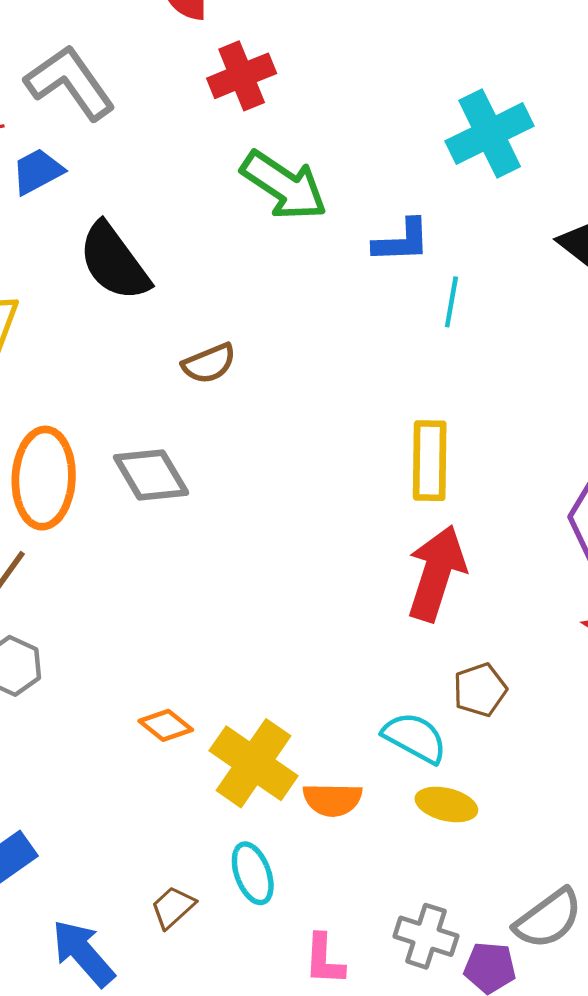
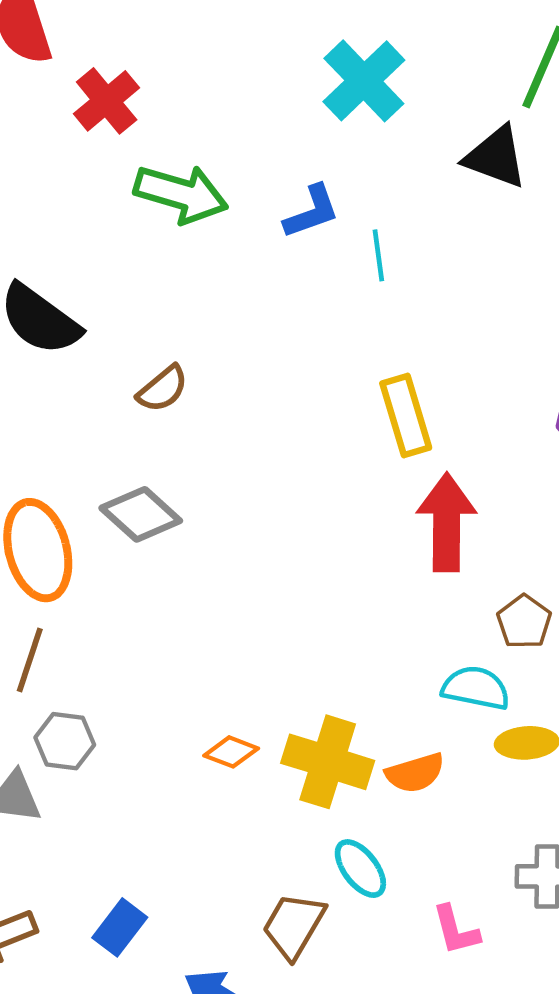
brown trapezoid: (173, 907) -> (294, 926), size x1.5

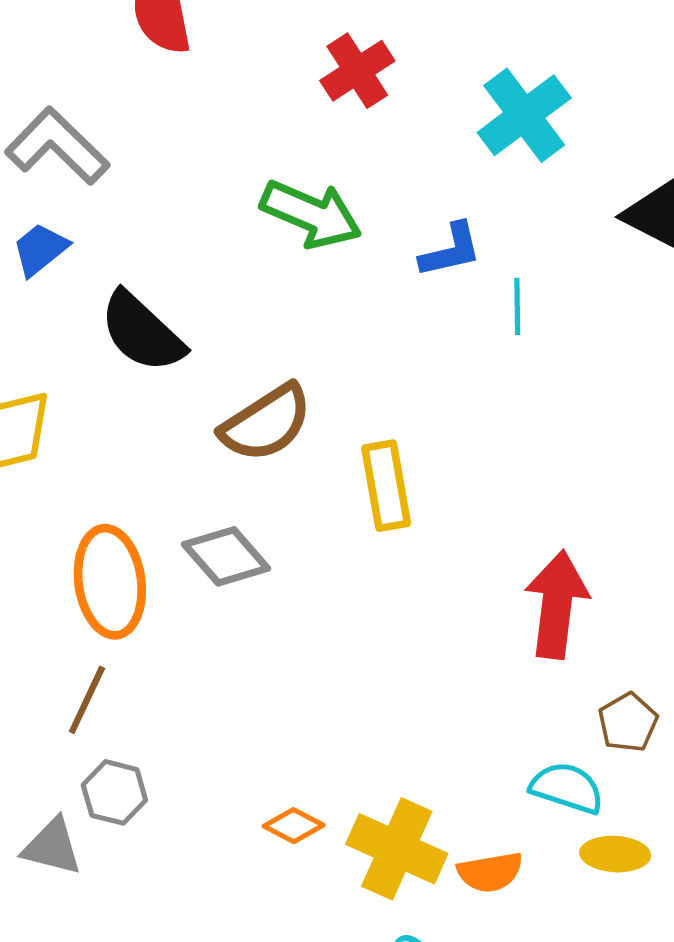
red cross: (107, 101) -> (357, 71), moved
brown semicircle: (163, 389) -> (266, 423), size x1.6
yellow rectangle: (406, 416) -> (386, 486), moved

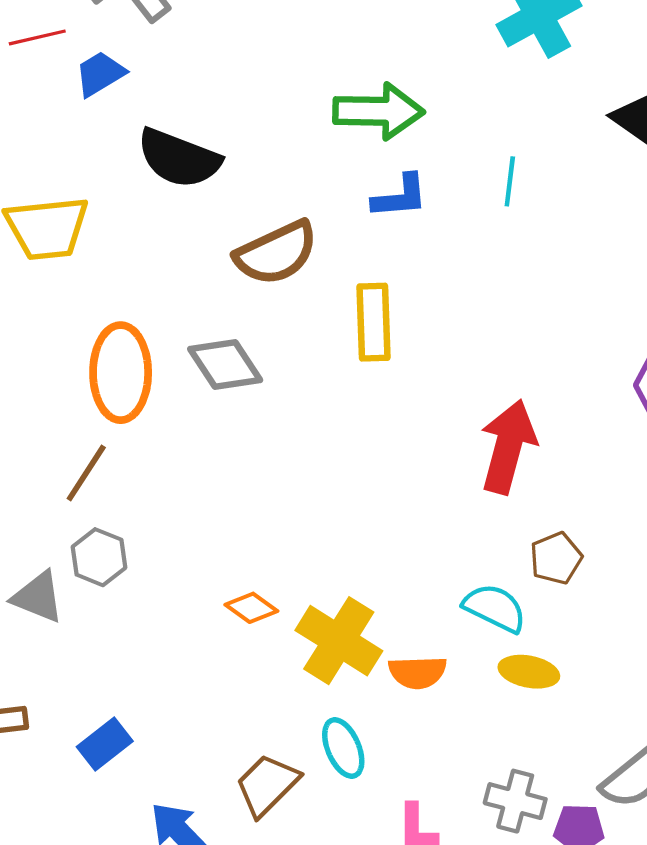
green arrow: (311, 214) -> (378, 111), moved, turned -30
blue L-shape: (451, 250) -> (400, 196), moved
black semicircle: (142, 332) -> (179, 158), turned -30

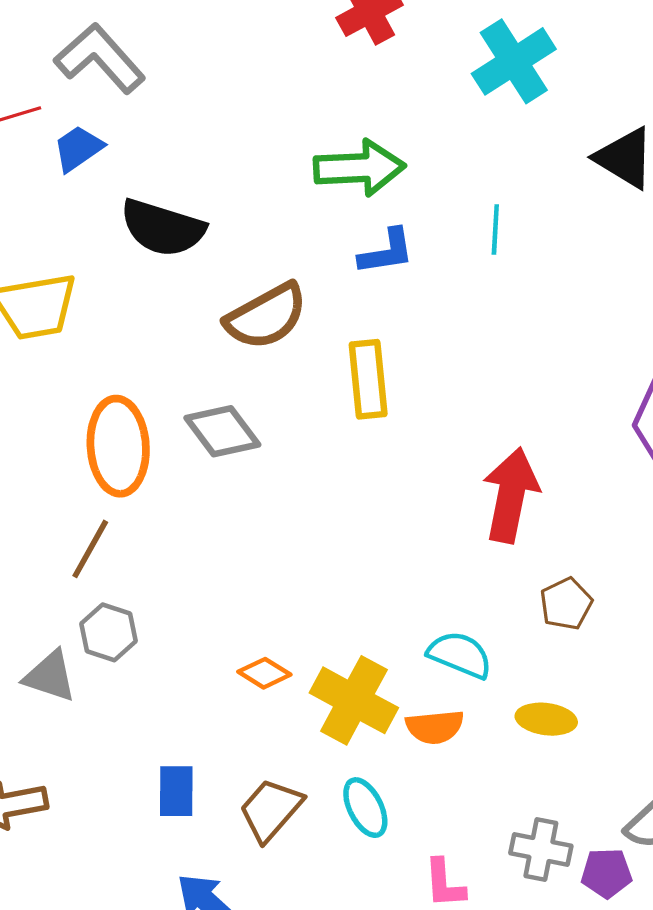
cyan semicircle: (495, 608) -> (460, 655), moved
blue rectangle: (105, 744) -> (176, 791), moved, turned -48
brown trapezoid: (267, 785) -> (271, 810), moved

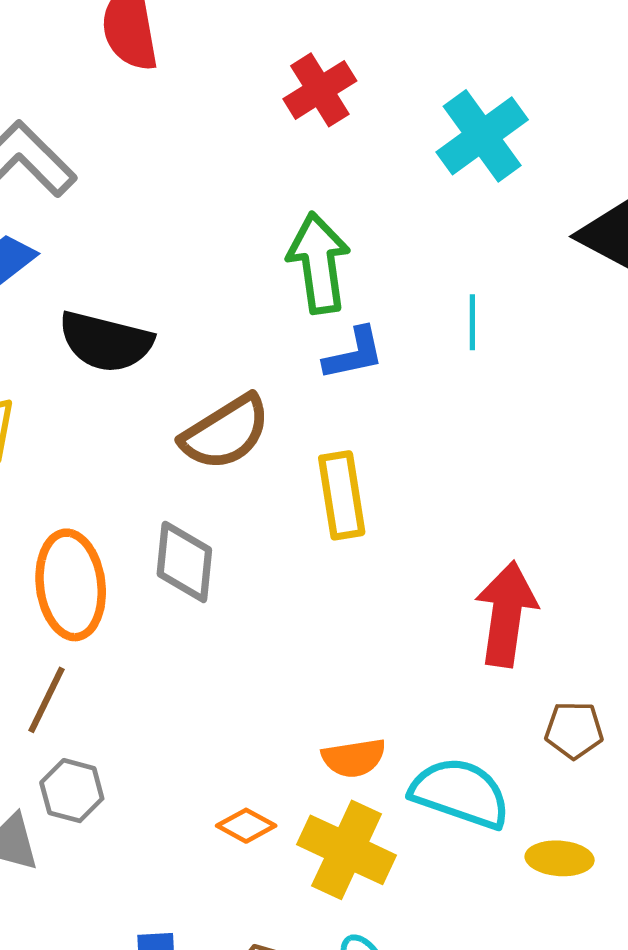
green arrow: (359, 168) -> (319, 263), turned -92
gray diamond: (222, 431) -> (184, 562), turned 46
brown pentagon: (566, 604) -> (574, 730), turned 30
cyan semicircle: (460, 655) -> (460, 793), size x1.4
orange semicircle: (435, 727) -> (354, 758), moved

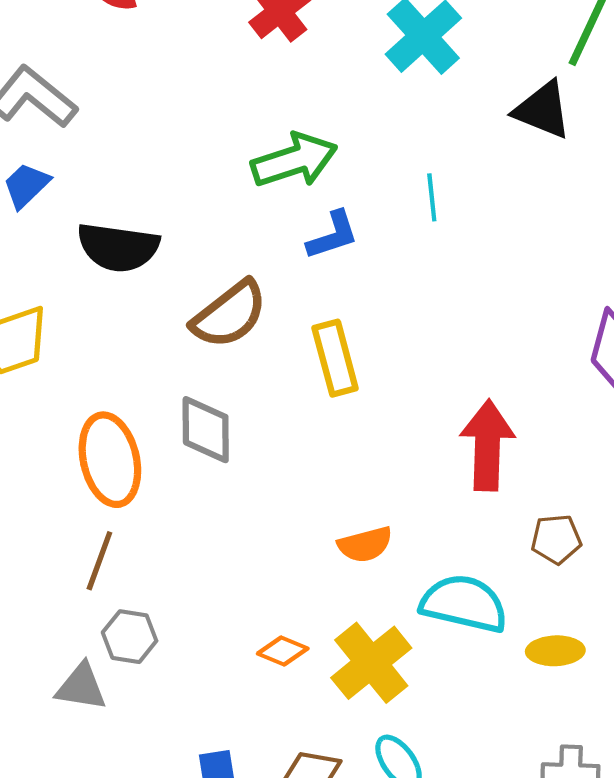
green arrow: (319, 263) -> (294, 160), turned 86
orange semicircle: (354, 758) -> (365, 544), moved
yellow cross: (347, 850) -> (371, 663), turned 32

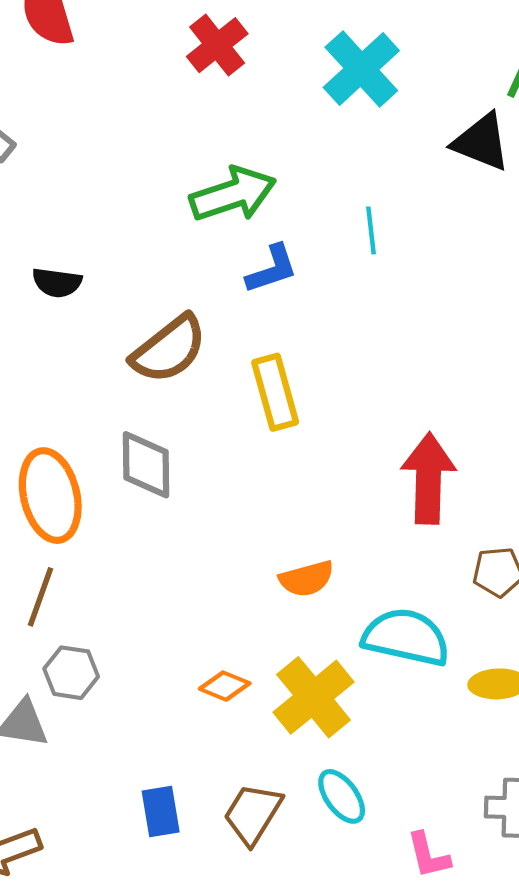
black semicircle: (118, 247) -> (57, 283), size x0.6

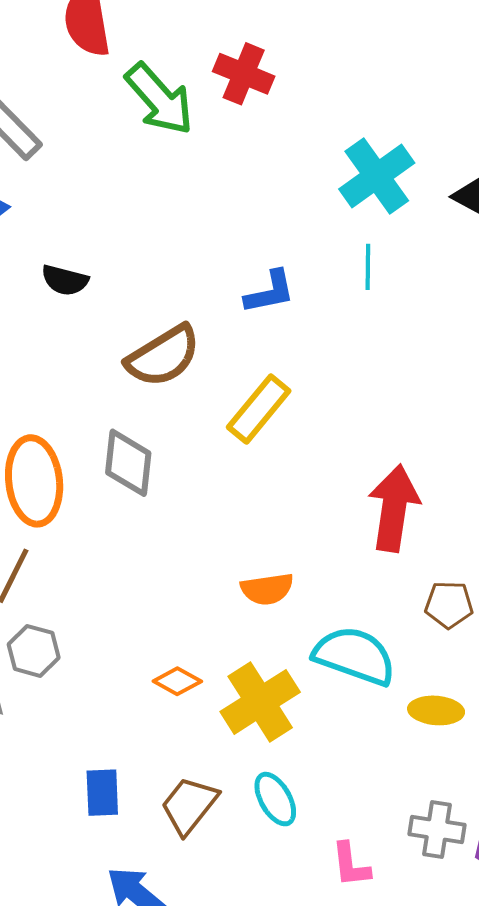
red cross: (217, 45) -> (244, 74), turned -36
cyan cross: (361, 69) -> (377, 176), moved
green arrow: (233, 194) -> (159, 99), moved, turned 60
yellow rectangle: (275, 392) -> (259, 409), turned 48

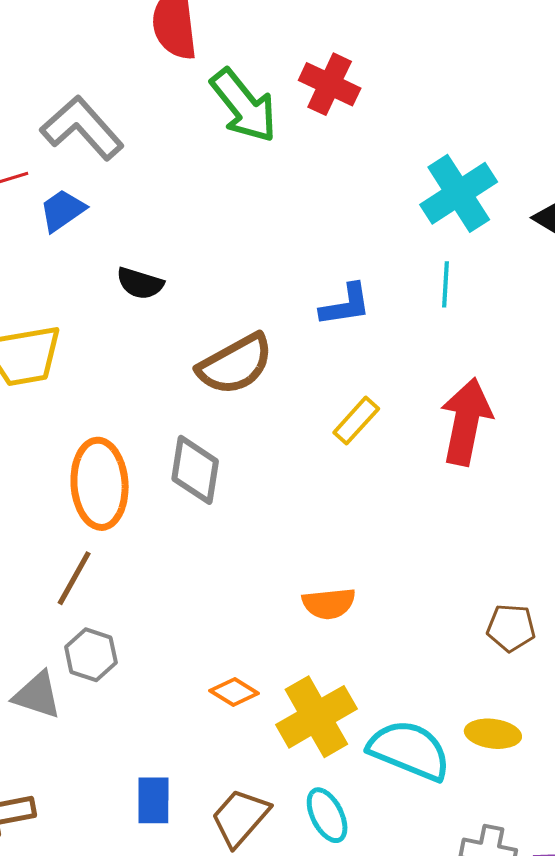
yellow rectangle: (259, 409) -> (356, 421), moved, size x0.7
red arrow: (394, 508) -> (466, 422), moved
cyan semicircle: (355, 656) -> (409, 750), moved

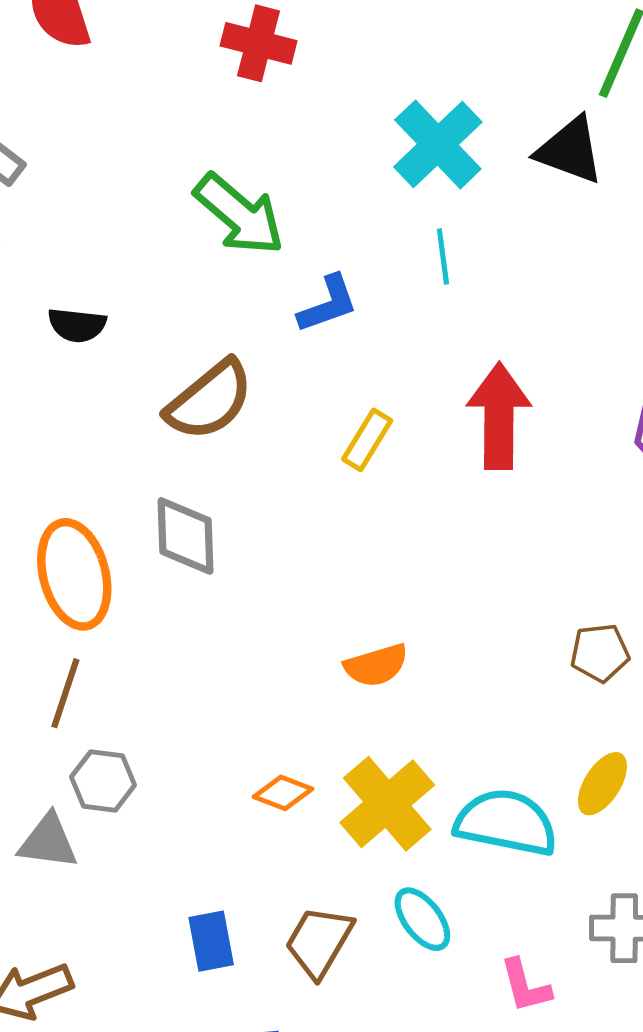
green arrow: (244, 106) -> (239, 214), moved
yellow ellipse: (493, 734) -> (602, 784), turned -54

